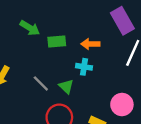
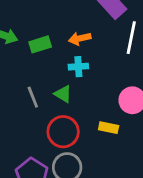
gray line: (41, 83) -> (33, 97), turned 36

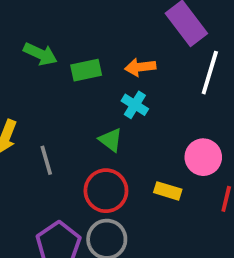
cyan cross: (78, 67) -> (135, 105), turned 30
gray line: (33, 97) -> (46, 160), moved

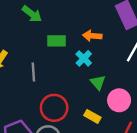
green rectangle: (86, 70) -> (56, 41), moved
green triangle: (111, 140) -> (98, 82), moved
gray line: (46, 160) -> (33, 72), moved

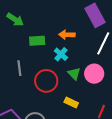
pink circle: (119, 100) -> (94, 74), moved
red circle: (54, 108) -> (46, 81), moved

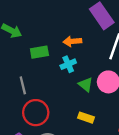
cyan cross: (61, 54) -> (68, 64), turned 32
red circle: (46, 81) -> (36, 113), moved

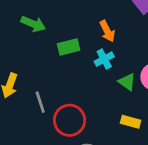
orange arrow: (72, 41) -> (107, 31), turned -108
gray line: (23, 85) -> (40, 102), moved

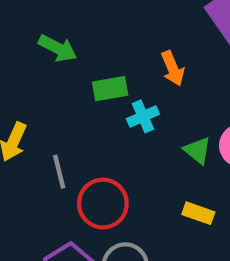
cyan cross: (104, 59) -> (143, 116), moved

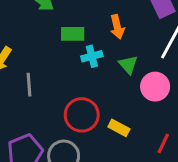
green triangle: (198, 150) -> (128, 65), moved
red circle: (103, 204) -> (82, 115), moved

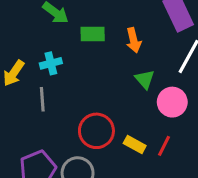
green rectangle: (73, 34) -> (93, 34), moved
cyan cross: (92, 56) -> (51, 63), moved
red line: (163, 143) -> (164, 146), moved

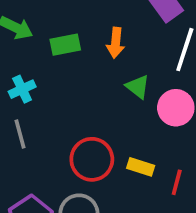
orange arrow: (134, 40) -> (116, 43), turned 30
red line: (164, 146) -> (177, 182), moved

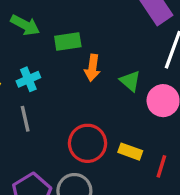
orange arrow: (116, 43) -> (92, 68), moved

